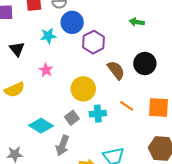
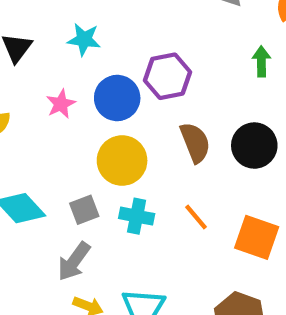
blue circle: (72, 22) -> (117, 98), moved
green arrow: (137, 22) -> (261, 61), turned 64
gray arrow: (62, 145) -> (74, 261), moved

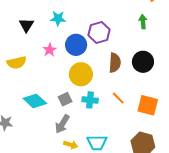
brown semicircle: (195, 142) -> (115, 63), turned 30

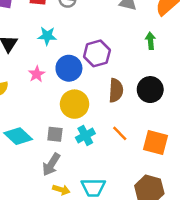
gray square: (65, 99) -> (55, 134), turned 32
cyan cross: (90, 100) -> (85, 136), turned -35

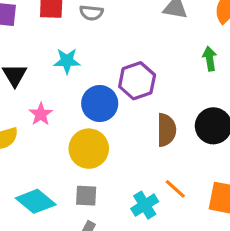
pink star: (37, 74) -> (41, 114), moved
yellow circle: (74, 104) -> (89, 149), moved
cyan cross: (85, 136) -> (145, 205), moved

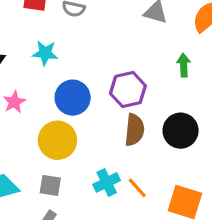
purple hexagon: (137, 81) -> (128, 90), moved
cyan cross: (145, 205) -> (107, 182), moved

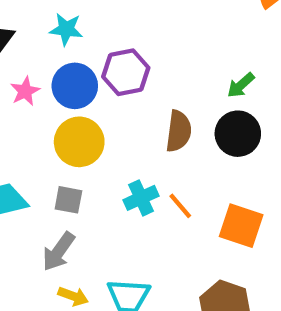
green arrow: (184, 65) -> (241, 85), moved, turned -130
purple hexagon: (128, 90) -> (126, 72), moved
blue circle: (73, 98) -> (75, 86), moved

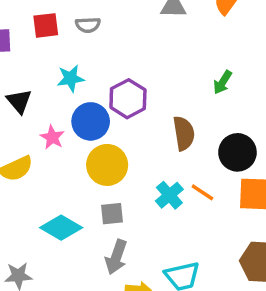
black circle: (238, 134) -> (237, 152), moved

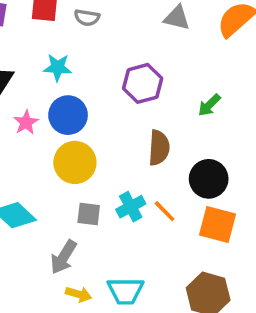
purple hexagon: (128, 99) -> (143, 83), moved
gray square: (112, 214) -> (89, 214), moved

